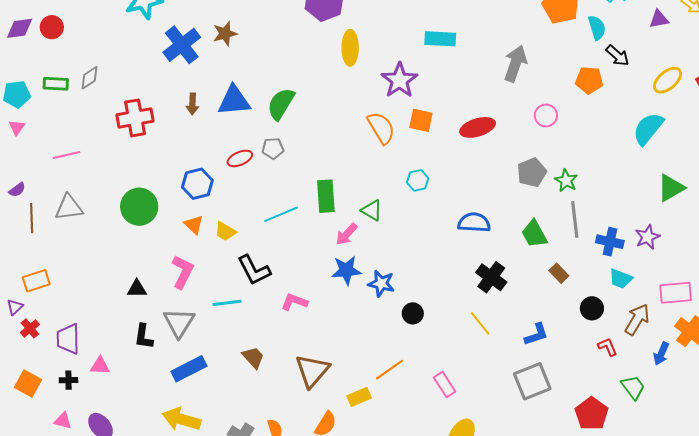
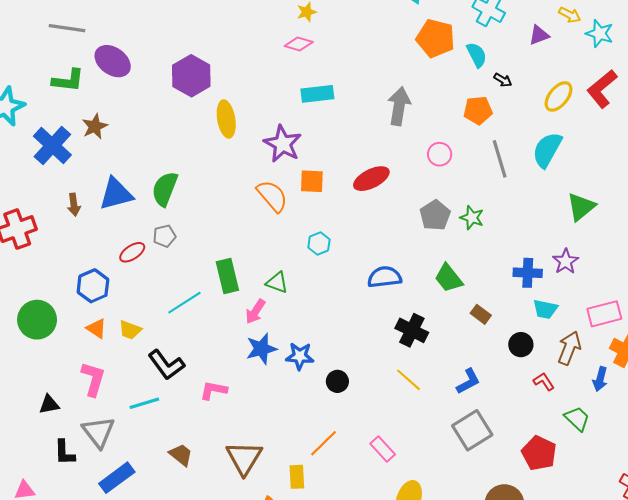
black arrow: (617, 56) -> (503, 80), size x0.7
gray line: (575, 219) -> (500, 159), moved
yellow rectangle: (359, 397) -> (297, 477), turned -60

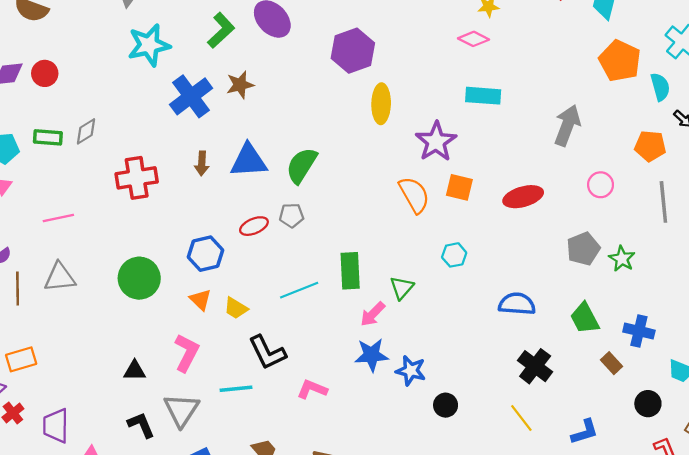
green L-shape: (68, 80) -> (221, 30), turned -60
blue cross: (528, 273) -> (639, 331), moved
green triangle: (277, 283) -> (402, 288), turned 40
black L-shape: (64, 453) -> (141, 425), turned 148

